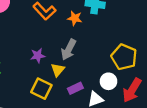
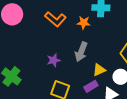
yellow triangle: (58, 70) -> (99, 70), moved, turned 32

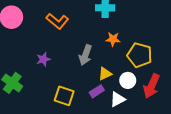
orange star: (84, 23) -> (113, 39), moved
purple star: (54, 60) -> (43, 59), moved

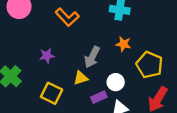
yellow triangle: (105, 74) -> (81, 78), moved
white circle: (128, 80) -> (116, 82), moved
yellow square: (64, 96) -> (52, 93), moved

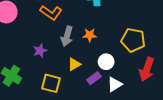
orange star: (123, 44) -> (90, 35), moved
gray arrow: (92, 57) -> (67, 36), moved

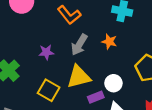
orange star: (90, 35) -> (109, 42), moved
yellow triangle: (74, 64) -> (79, 77), size x1.6

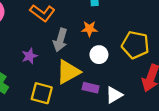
white circle: (113, 83) -> (99, 55), moved
purple rectangle: (96, 97) -> (91, 88), turned 49

